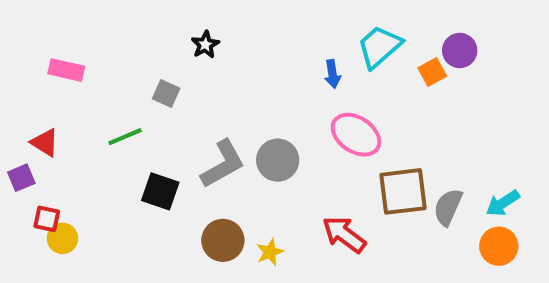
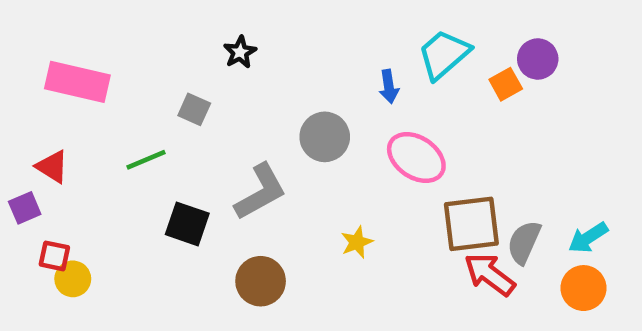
pink rectangle: (66, 70) -> (77, 82), size x1.5
gray circle: (278, 160) -> (325, 137), moved
red arrow: (344, 234) -> (490, 274), moved
yellow star: (270, 252) -> (357, 242), moved

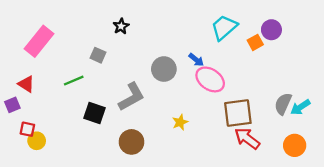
pink rectangle: (77, 82) -> (39, 41), turned -64
blue arrow: (389, 86) -> (196, 60), moved, turned -42
cyan arrow: (588, 238) -> (300, 107), moved
gray semicircle: (524, 242) -> (283, 104), moved

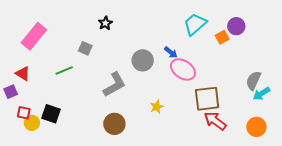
gray semicircle: (283, 104) -> (253, 81), moved
black square: (94, 113) -> (51, 114), moved

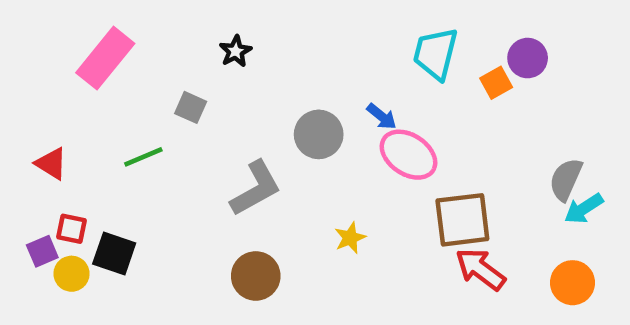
cyan trapezoid: (195, 24) -> (435, 54), turned -35
pink rectangle: (34, 36) -> (105, 58), moved
purple square: (11, 92) -> (42, 251), moved
red square: (24, 113) -> (72, 229), moved

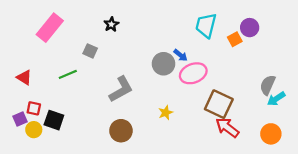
gray circle: (319, 134) -> (163, 64), moved
pink ellipse: (409, 155) -> (193, 73), turned -55
brown square: (462, 220) -> (219, 104), turned 32

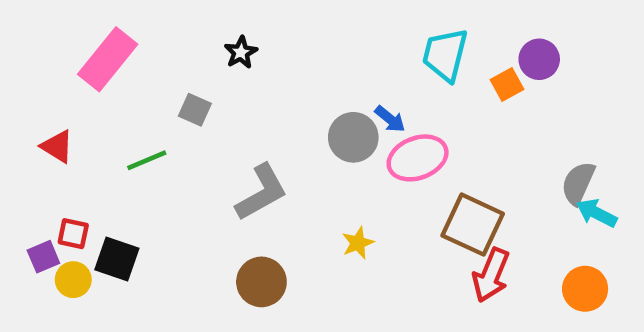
red triangle: (24, 78) -> (57, 146), moved
cyan arrow: (276, 99) -> (597, 213), turned 60
red arrow: (227, 128) -> (491, 275), turned -105

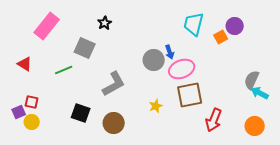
gray square: (195, 110) -> (85, 48), size x1.5
blue arrow: (390, 119) -> (170, 52), turned 32
brown square: (473, 225) -> (190, 95), moved, turned -36
black square: (117, 259) -> (81, 113), moved

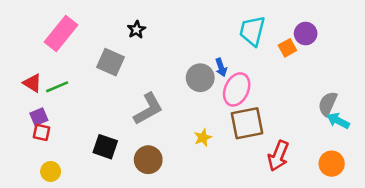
pink ellipse: (182, 69) -> (237, 89), turned -45
green line: (64, 70) -> (57, 87), moved
purple square: (19, 112) -> (39, 117), moved
yellow circle: (32, 122) -> (51, 171), moved

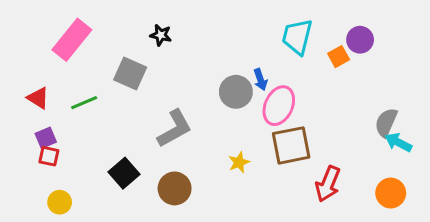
black star: (136, 30) -> (161, 35), turned -30
green line: (57, 87) -> (84, 103), moved
black square: (105, 147) -> (124, 173), turned 30

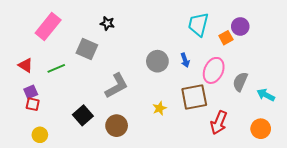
blue arrow: (260, 80) -> (185, 60), moved
pink ellipse: (279, 106) -> (214, 70), moved
gray semicircle: (386, 122) -> (240, 82), moved

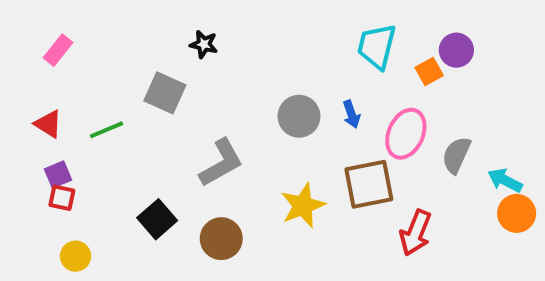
pink rectangle: (48, 26) -> (58, 50), moved, size x0.6
yellow star: (159, 108) -> (303, 206), size x1.6
orange circle: (261, 129) -> (517, 213), moved

